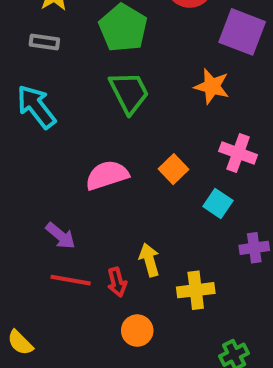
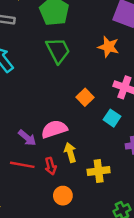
pink semicircle: (107, 175) -> (54, 129), moved
purple arrow: (61, 236) -> (27, 138), moved

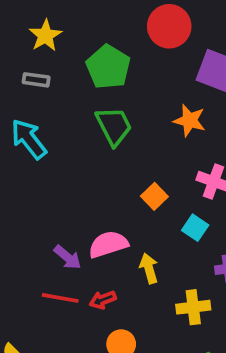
yellow arrow: (70, 153) -> (149, 268), moved
red arrow: (51, 166) -> (103, 300), turned 84
yellow cross: (99, 171) -> (193, 307), moved

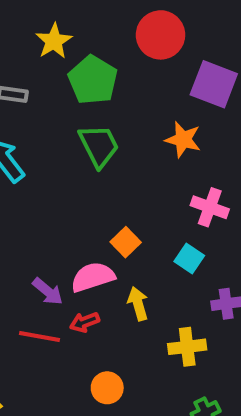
yellow star: (45, 36) -> (54, 41), moved
orange square: (154, 196) -> (126, 242), moved
red arrow: (103, 300) -> (85, 322), moved

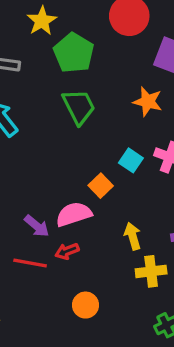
cyan square: (189, 259) -> (131, 160), moved
yellow arrow: (138, 304) -> (133, 236), moved

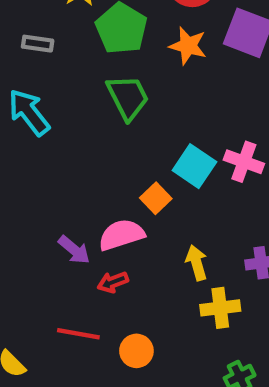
orange star: (148, 102) -> (188, 46), moved
cyan square: (131, 160) -> (194, 166), size x1.4
red line: (30, 263) -> (78, 334), moved

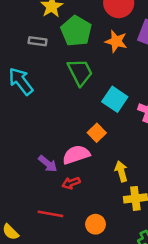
gray rectangle: (38, 44) -> (38, 41), moved
cyan square: (194, 166) -> (115, 99), moved
orange circle: (136, 351) -> (96, 224), moved

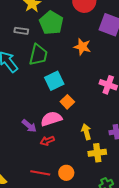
orange star: (116, 41) -> (82, 47), moved
green trapezoid: (80, 72) -> (38, 55), moved, turned 40
cyan square: (115, 99) -> (54, 81), moved, turned 30
red line: (50, 214) -> (40, 173), moved

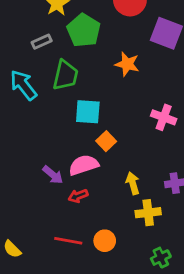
gray rectangle: (21, 31) -> (42, 42), turned -32
cyan square: (54, 81) -> (88, 112), turned 30

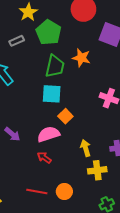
green trapezoid: (65, 75) -> (55, 66), moved
purple arrow: (53, 175) -> (12, 134), moved
red arrow: (78, 196) -> (44, 158), turned 56

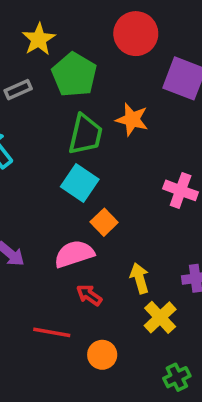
cyan square: (52, 94) -> (80, 183), turned 30
red arrow: (44, 158) -> (89, 295), moved
yellow cross: (97, 170) -> (160, 317), turned -36
red line: (37, 191) -> (52, 332), moved

